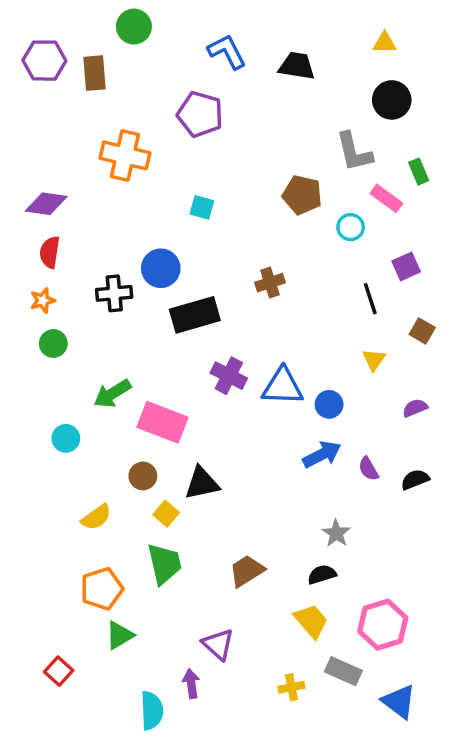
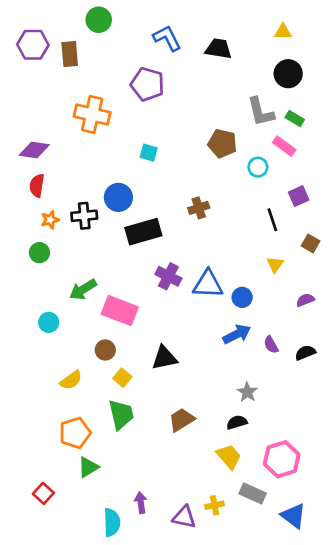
green rectangle: (419, 172) -> (295, 118), moved, turned -36
orange star: (43, 300) -> (50, 220), moved
black triangle: (202, 483) -> (164, 358), moved
purple triangle: (218, 644) -> (184, 517), moved, turned -30

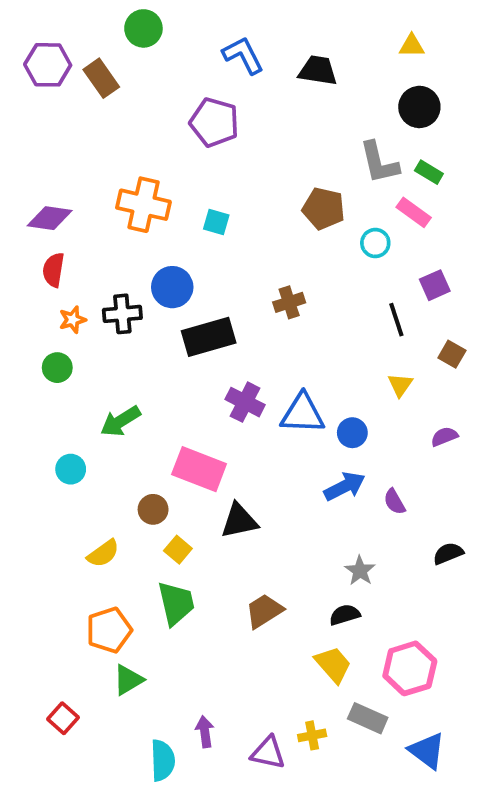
brown rectangle: (70, 54) -> (101, 78), turned -30
orange cross: (92, 114) -> (143, 205), moved
pink rectangle: (120, 311) -> (199, 469), moved
black semicircle: (305, 353) -> (448, 553), moved

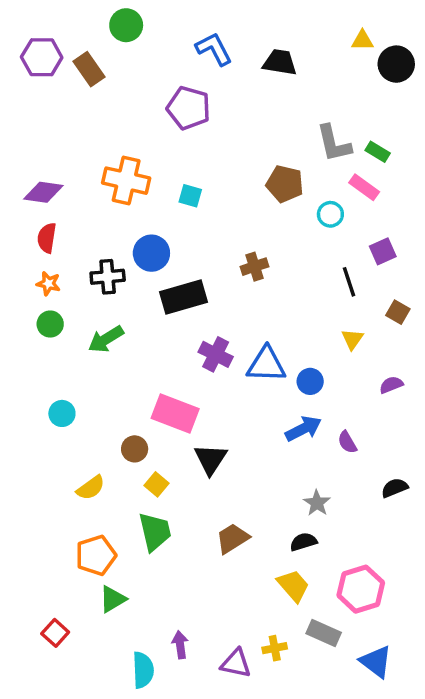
black circle: (419, 107) -> (396, 64), moved
orange star: (73, 320) -> (48, 283), moved, turned 30
green arrow: (120, 421) -> (106, 339), moved
black triangle: (239, 521) -> (211, 459), turned -45

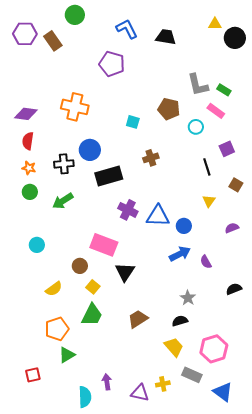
cyan square: (190, 196) -> (133, 122), moved
green trapezoid: (155, 532) -> (92, 315), turned 40
red square: (55, 633) -> (33, 375), turned 35

